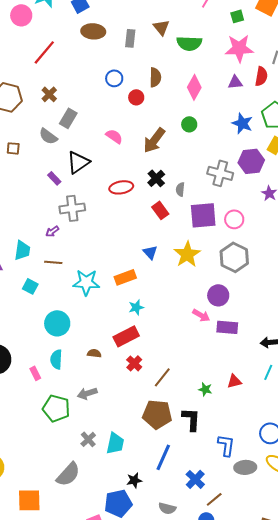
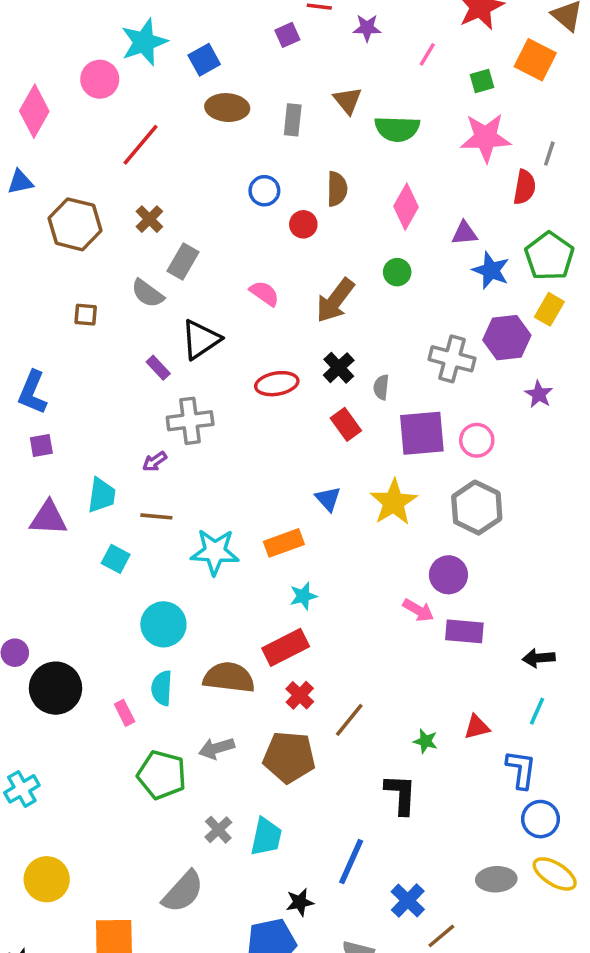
purple triangle: (235, 82) -> (464, 233), moved
brown semicircle: (94, 353) -> (229, 677), size x2.0
brown pentagon: (157, 414) -> (289, 757), moved
blue L-shape: (226, 445) -> (521, 770), moved

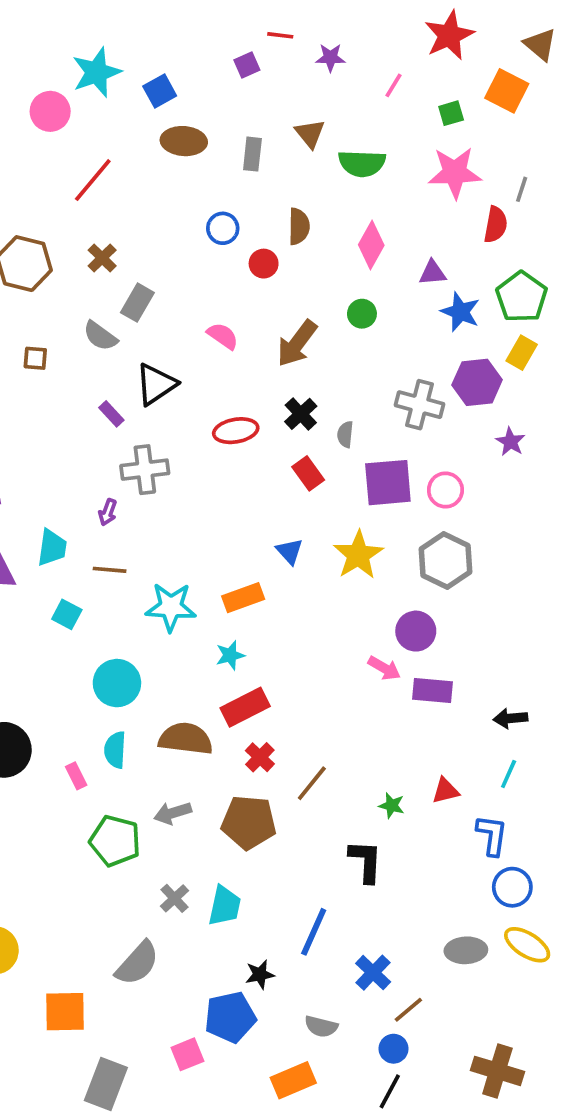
purple arrow: (155, 462) -> (108, 512), turned -35
cyan star: (303, 596) -> (230, 655), moved

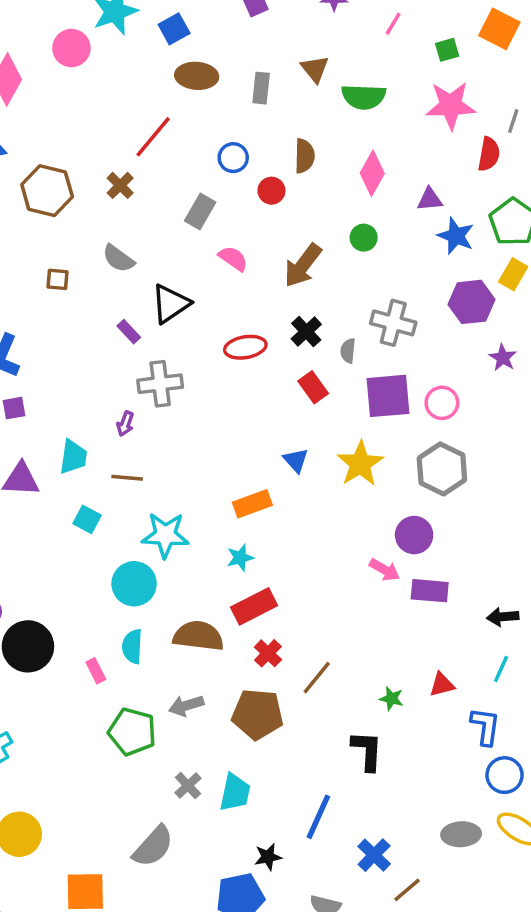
red line: (93, 180) -> (153, 137), moved
gray rectangle: (137, 303) -> (200, 212), moved
gray cross: (419, 405) -> (393, 323), moved
cyan star: (171, 607) -> (165, 535), moved

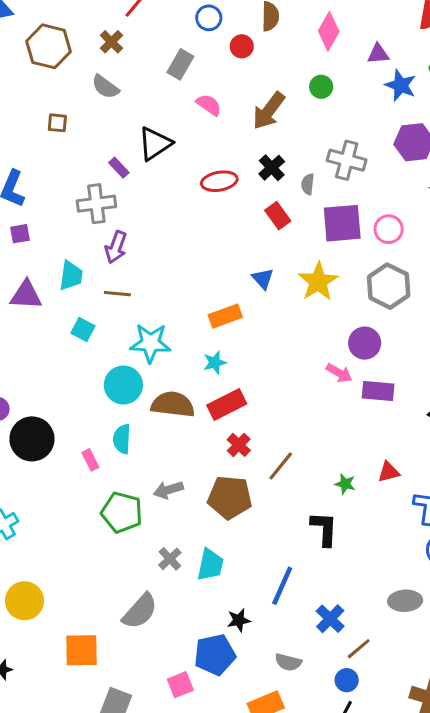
gray semicircle: (118, 258) -> (105, 87), moved
gray cross: (160, 384) -> (96, 204), moved
purple arrow: (125, 424) -> (116, 247), size x1.5
brown semicircle: (198, 636) -> (173, 404), moved

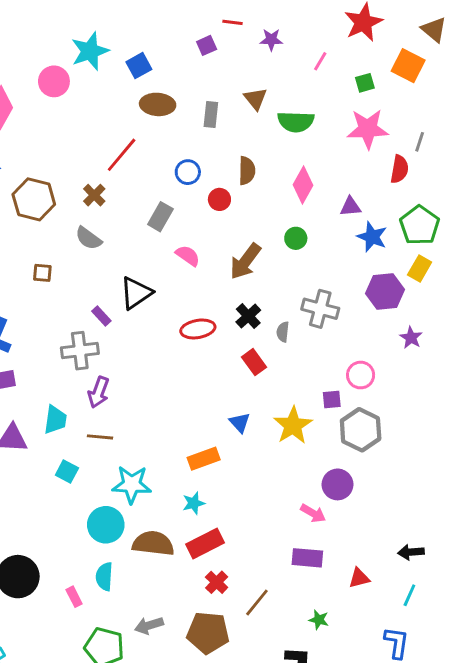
purple square: (342, 223) -> (332, 400), moved, size x0.5
purple rectangle: (378, 391) -> (307, 558), moved
red triangle: (389, 472) -> (359, 578), moved

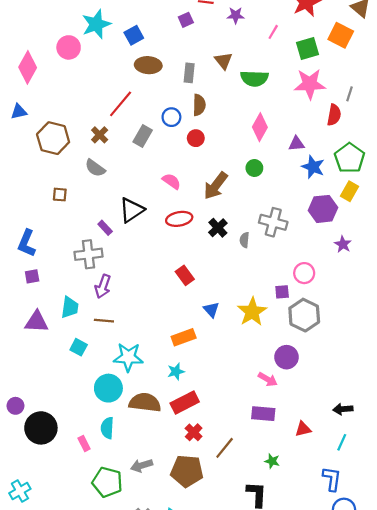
green square: (365, 83) -> (307, 49), size x1.5
brown semicircle: (247, 171) -> (199, 105), moved
gray rectangle: (160, 217) -> (143, 136), moved
red ellipse: (198, 329) -> (179, 219), moved
red rectangle: (254, 362) -> (185, 275), moved

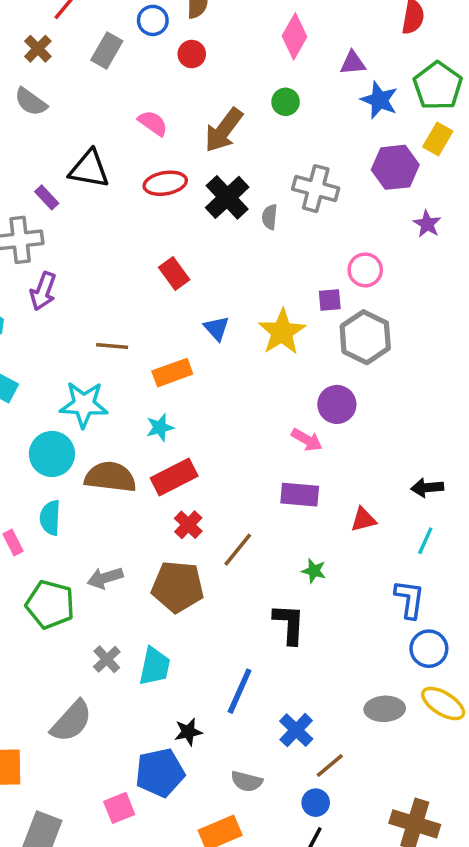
black triangle: (132, 210) -> (89, 169), turned 44
black cross: (218, 228) -> (227, 197), size x1.4
brown line: (104, 321) -> (112, 346), moved

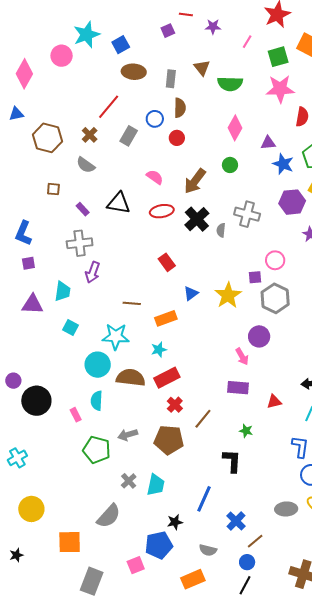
purple rectangle: (47, 197) -> (83, 209), moved
blue triangle: (217, 328) -> (191, 293), turned 35
pink arrow: (307, 440) -> (242, 357), turned 30

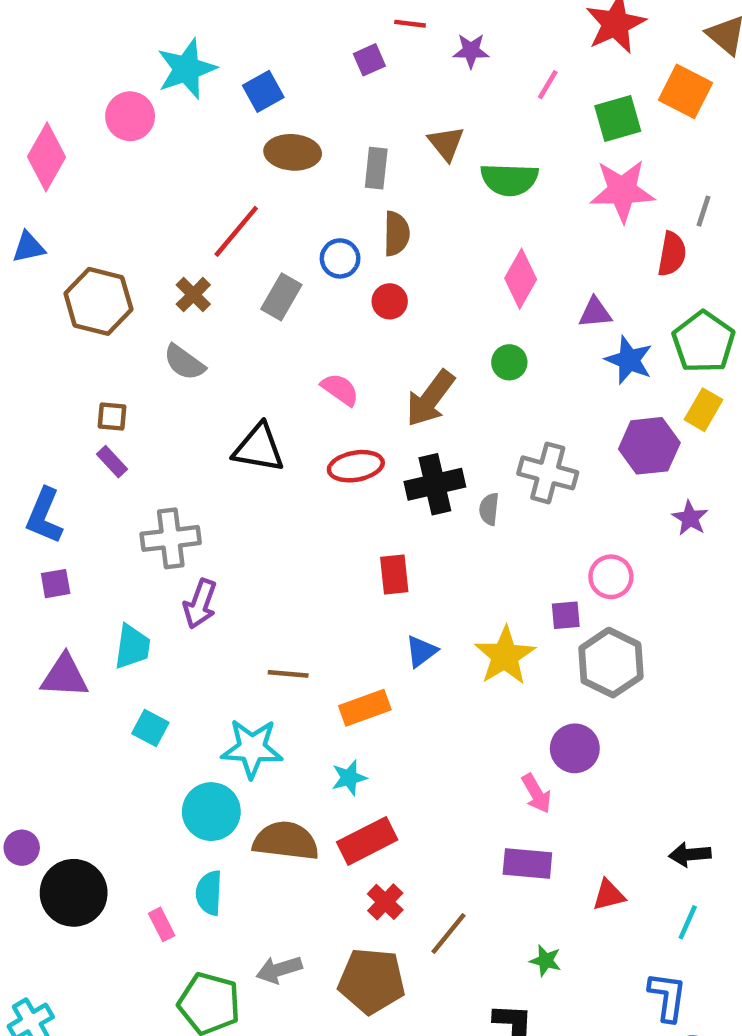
purple rectangle: (83, 209) -> (112, 462), moved
black cross: (197, 219) -> (435, 484), turned 30
red rectangle: (167, 262) -> (394, 575), moved, turned 30

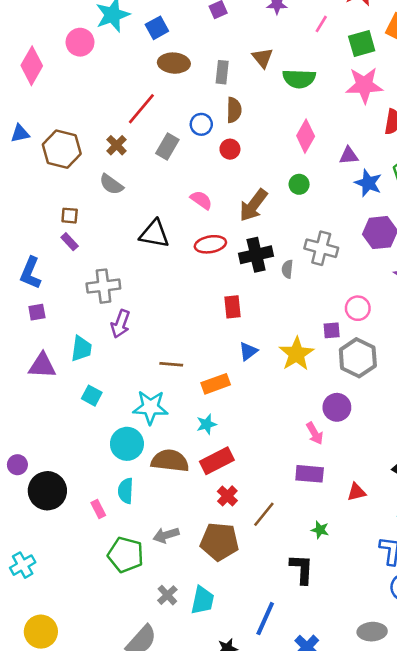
blue triangle: (28, 247) -> (20, 133), moved

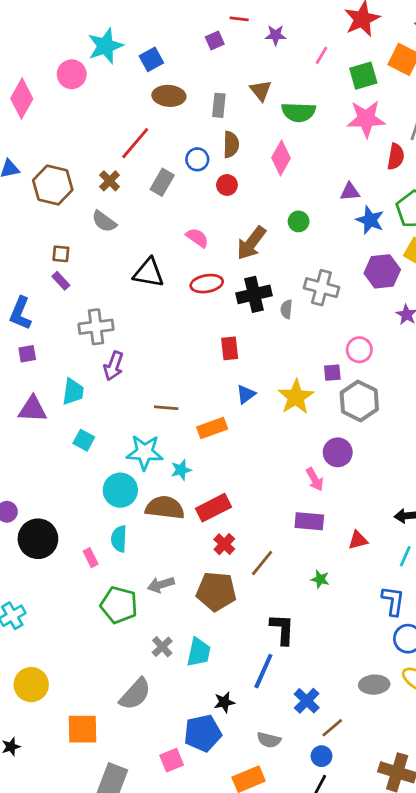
pink diamond: (306, 136) -> (281, 158), moved
cyan star: (206, 424) -> (181, 470), moved
black L-shape: (302, 569) -> (282, 629), moved

